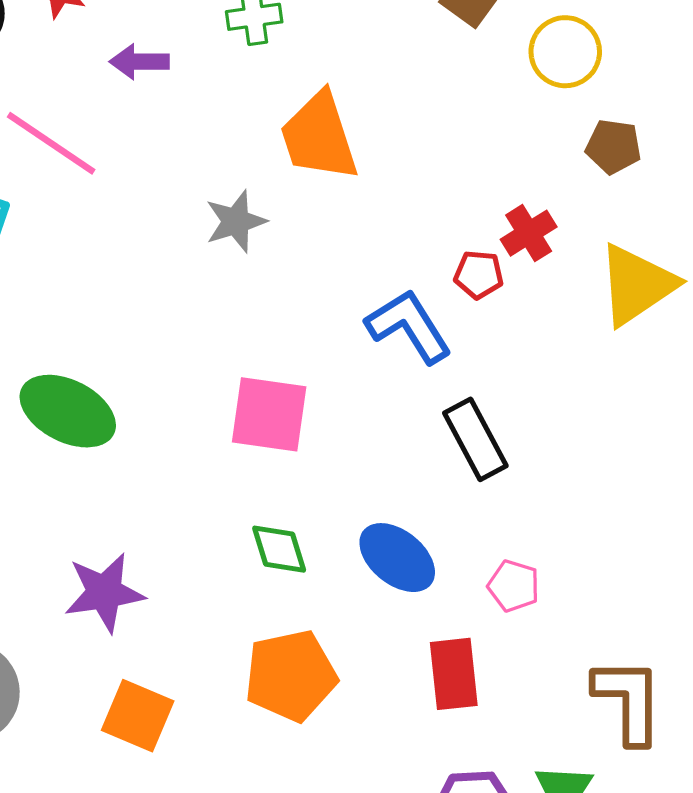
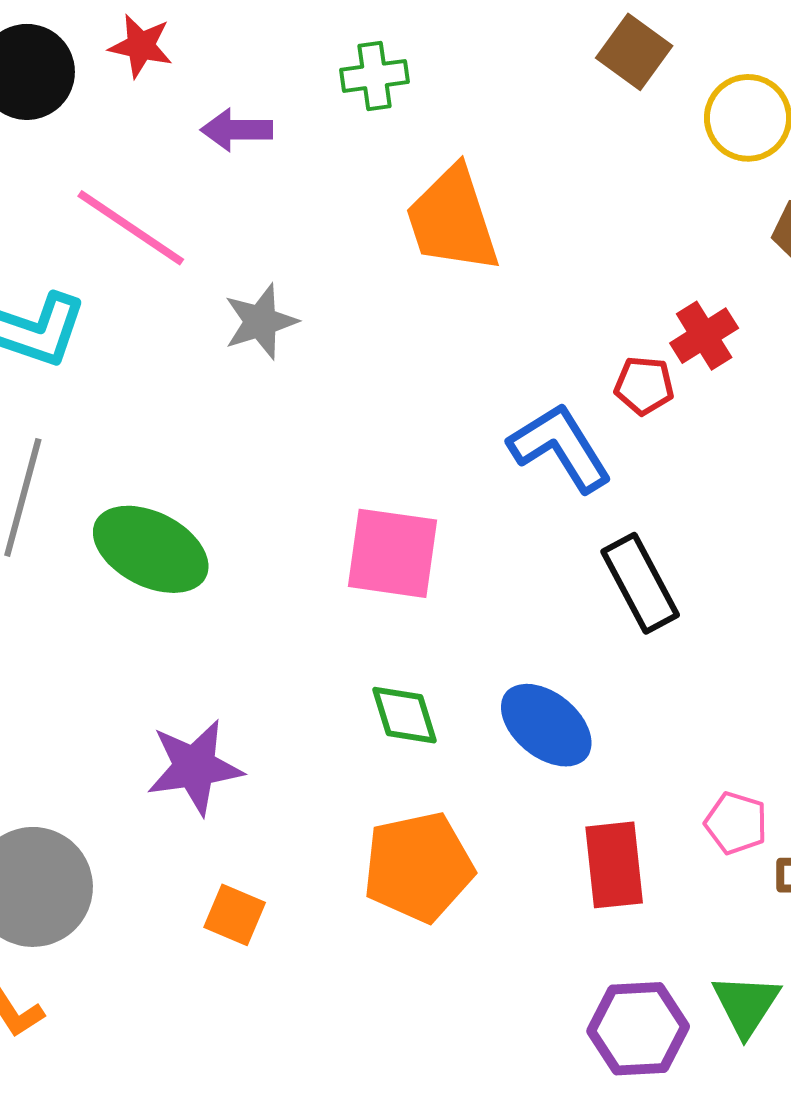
gray star: (236, 221) -> (261, 322), moved
pink pentagon: (514, 586) -> (736, 823), moved
orange square: (138, 716) -> (235, 915), size x0.7

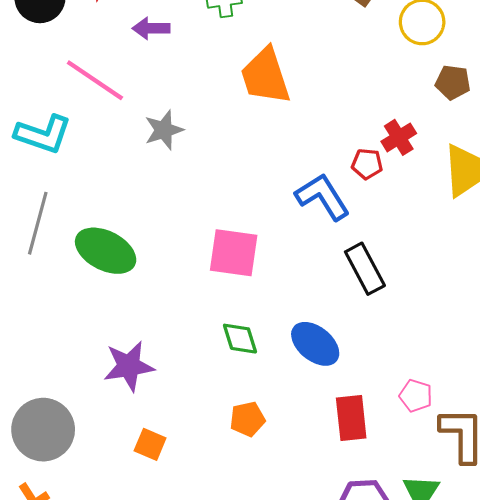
orange pentagon: (418, 867) -> (247, 419), size x0.6

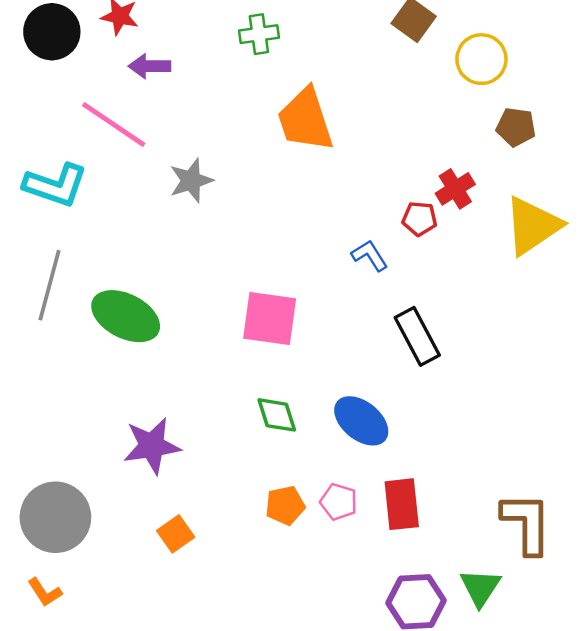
purple arrow: (151, 28) -> (149, 66), moved
blue L-shape: (323, 197) -> (370, 255), size x0.6
pink pentagon: (416, 396) -> (339, 502), moved
orange square: (150, 444) -> (176, 534), turned 32

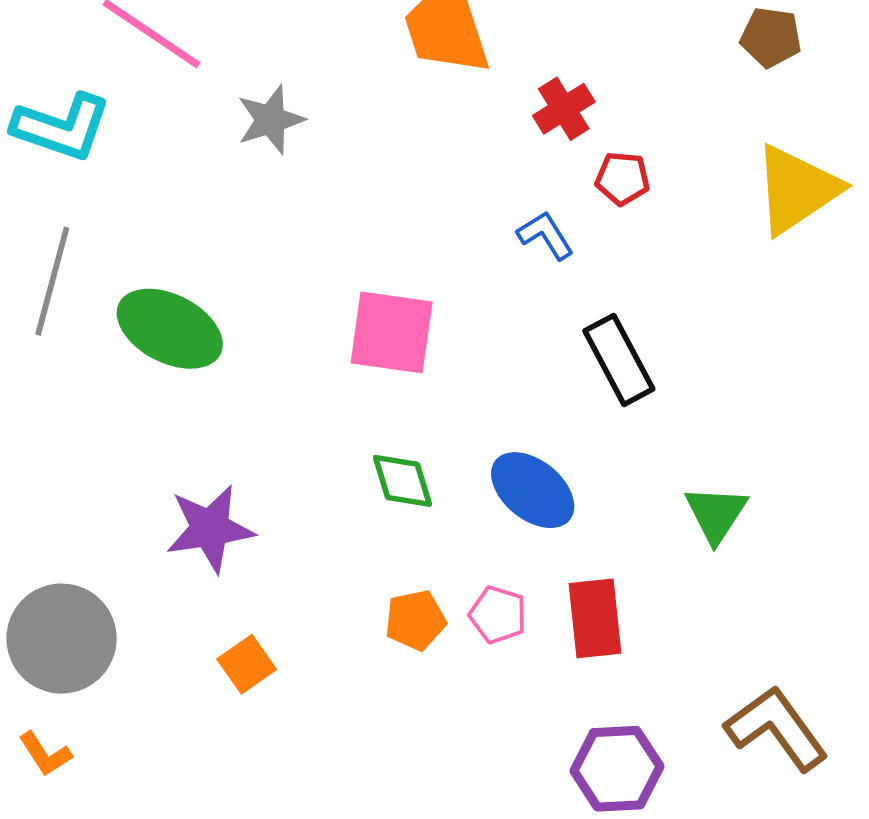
red cross: (455, 189) -> (564, 109), moved
brown L-shape: (527, 523) -> (776, 728), moved, turned -36
green triangle: (480, 587) -> (716, 514), moved

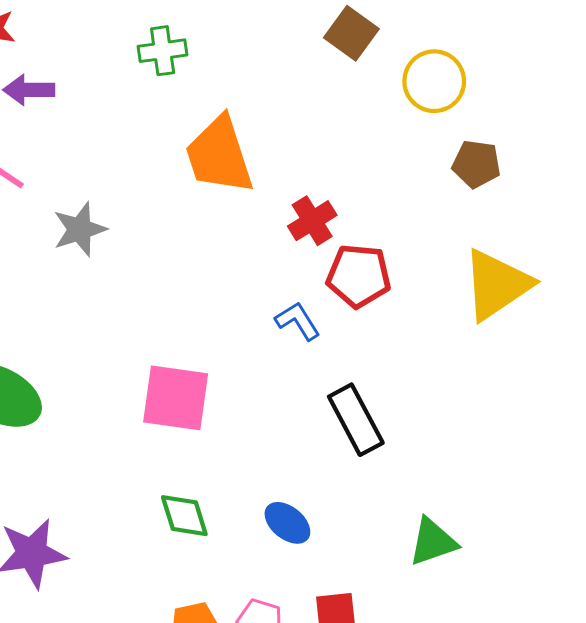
red pentagon: (622, 178) -> (359, 276), size x1.5
blue ellipse: (533, 490) -> (287, 523), size x0.7
green triangle: (716, 514) -> (433, 542), turned 38

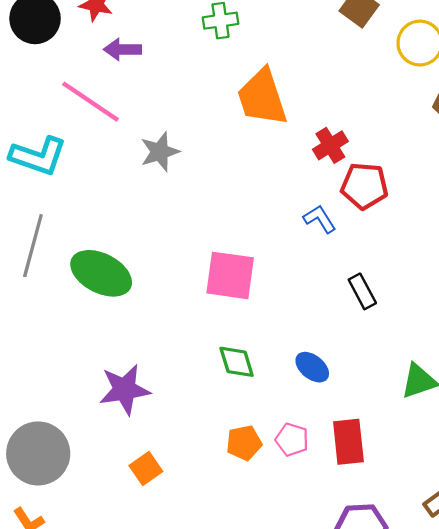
black rectangle: (356, 420) -> (362, 291), size x0.7

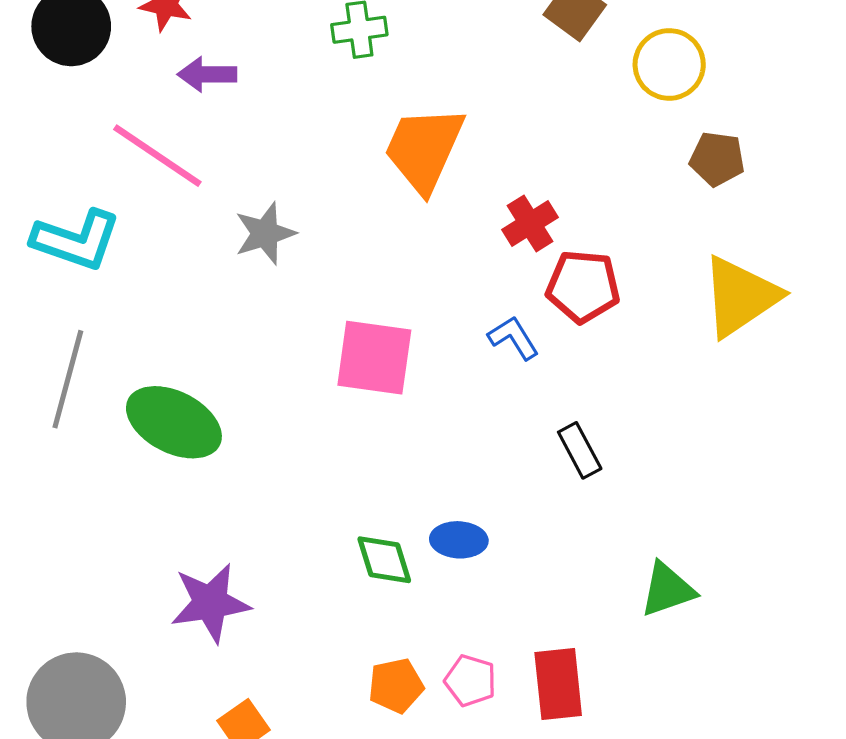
orange trapezoid: (262, 97) -> (424, 149), turned 42
pink square: (230, 275) -> (374, 358), moved
blue ellipse: (312, 367) -> (459, 540), moved, turned -36

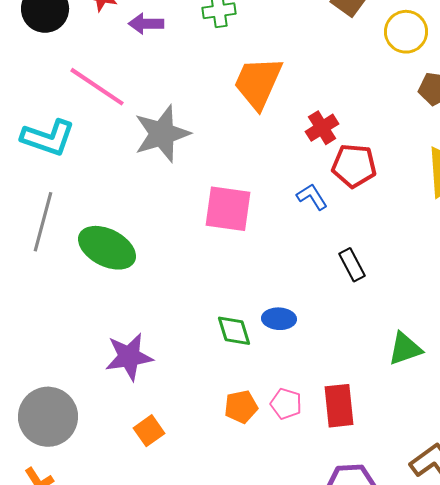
purple arrow: (207, 74) -> (146, 24), moved
gray star: (265, 233) -> (162, 134), size x1.5

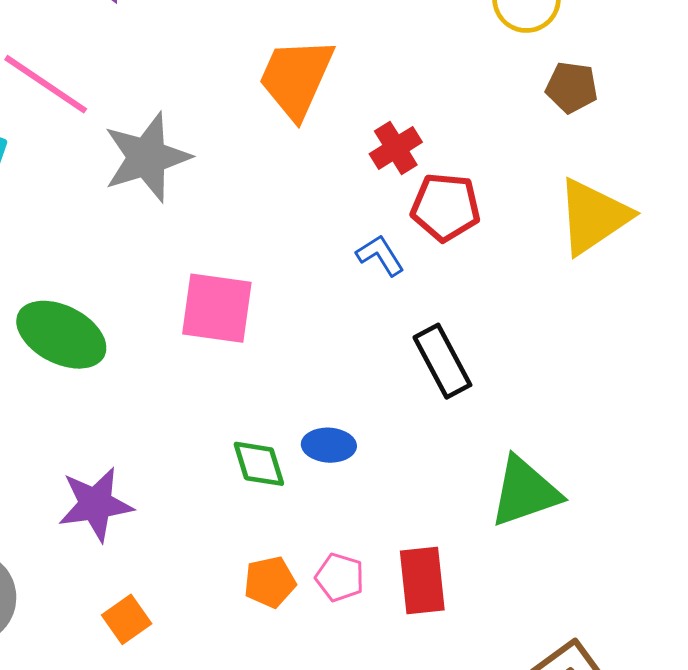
pink square: (228, 209) -> (217, 308), moved
black rectangle: (352, 265) -> (442, 361), size x1.4
green triangle: (405, 349) -> (525, 492), size x1.4

